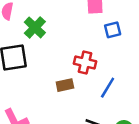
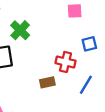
blue square: (113, 30) -> (89, 44), moved

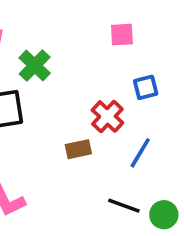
red cross: (66, 62) -> (107, 116), turned 30

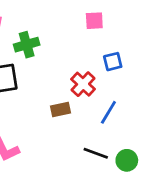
green cross: (35, 66) -> (27, 45), turned 30

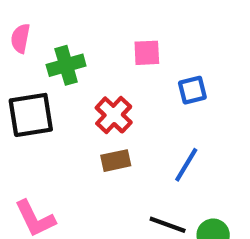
pink square: (94, 21) -> (147, 53), moved
red cross: (83, 84) -> (114, 115), moved

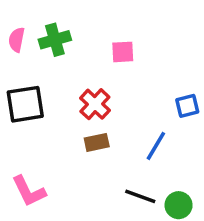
green cross: (66, 65) -> (55, 40), moved
blue square: (192, 90) -> (187, 106), moved

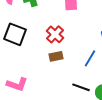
black square: (25, 104) -> (15, 34), turned 30
pink L-shape: (29, 191) -> (17, 84), turned -45

